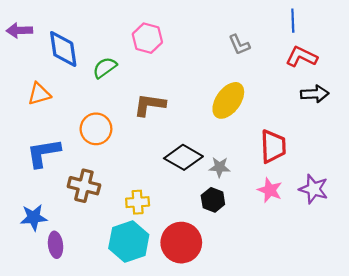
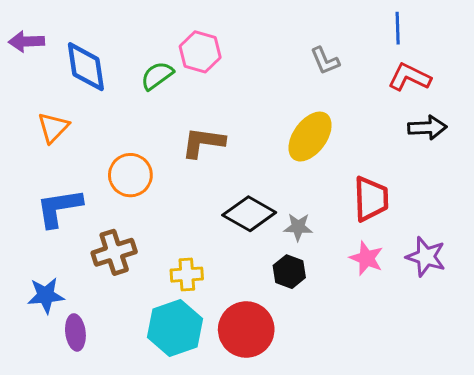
green semicircle: (105, 68) -> (157, 76), moved
orange triangle: (39, 94) -> (53, 128), turned -30
brown cross: (84, 186) -> (114, 252), turned -32

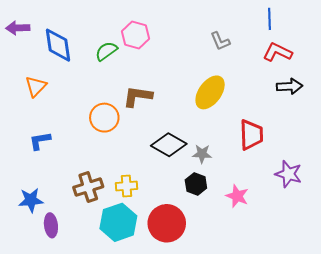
orange circle: (130, 175) -> (104, 118), moved
blue L-shape: (59, 208) -> (40, 141), size x0.7
brown cross: (114, 252) -> (88, 187), moved
pink star: (366, 258) -> (237, 196), moved

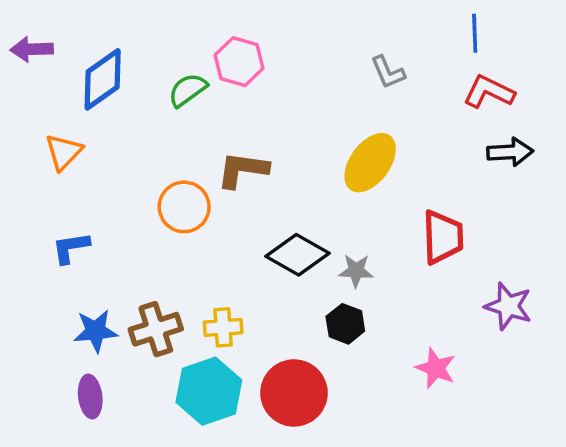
blue diamond: (58, 45) -> (103, 79), turned 63
pink star: (237, 196) -> (436, 368), moved
blue star: (31, 200) -> (96, 331), moved

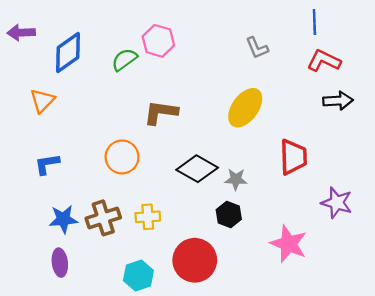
orange circle: (184, 207) -> (122, 157), moved
pink star: (436, 368) -> (289, 244), size x1.4
cyan hexagon: (209, 391) -> (138, 275), moved, size x0.7

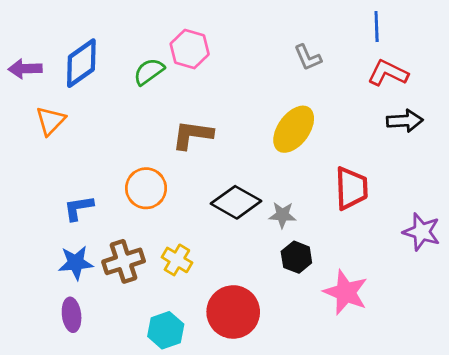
purple arrow: (21, 33) -> (25, 69), moved
blue L-shape: (47, 164) -> (79, 208), moved
purple star: (337, 203) -> (422, 232), moved
black hexagon: (229, 214) -> (296, 257), moved
yellow cross: (148, 217) -> (177, 260), turned 35

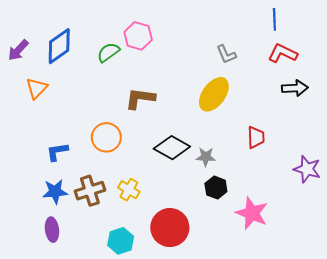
gray L-shape: (308, 57) -> (226, 54), moved
purple arrow: (25, 69) -> (18, 50), turned -45
red trapezoid: (351, 188) -> (256, 137), size x0.7

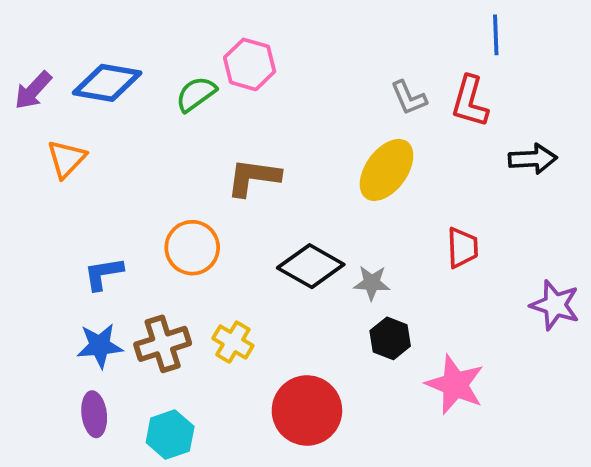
blue diamond: (59, 46) -> (107, 83), turned 45
red L-shape: (283, 53) -> (470, 101), moved, turned -100
cyan hexagon: (121, 241) -> (170, 435), moved

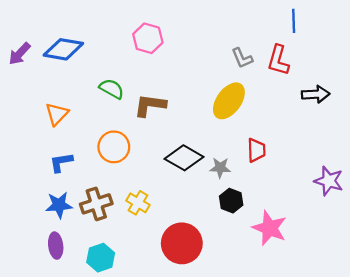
green semicircle: (196, 94) -> (112, 89), moved, turned 65
orange triangle: (66, 159) -> (57, 114), moved
red trapezoid: (462, 248) -> (256, 150), moved

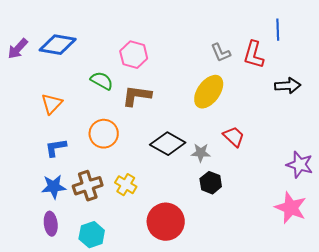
blue line: (294, 21) -> (278, 30), moved
pink hexagon: (148, 38) -> (134, 55), moved
red trapezoid: (256, 150) -> (234, 137), turned -45
pink star: (270, 228) -> (291, 208), moved

